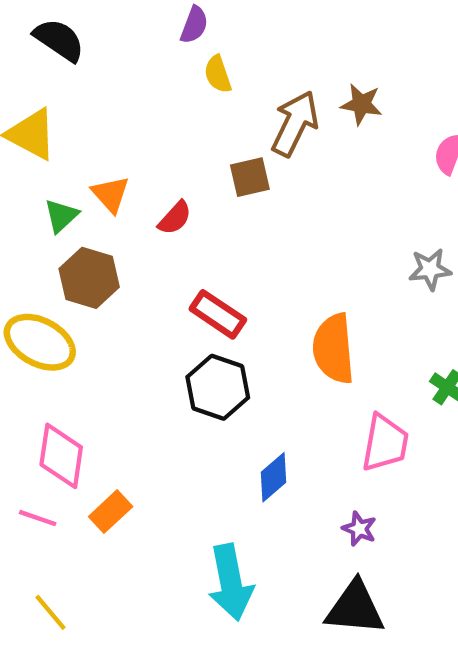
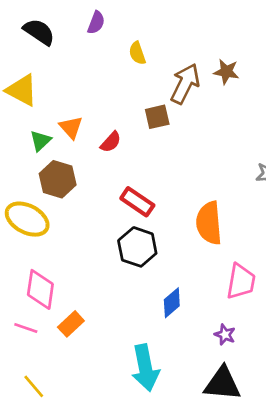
purple semicircle: (194, 25) -> (96, 23), moved

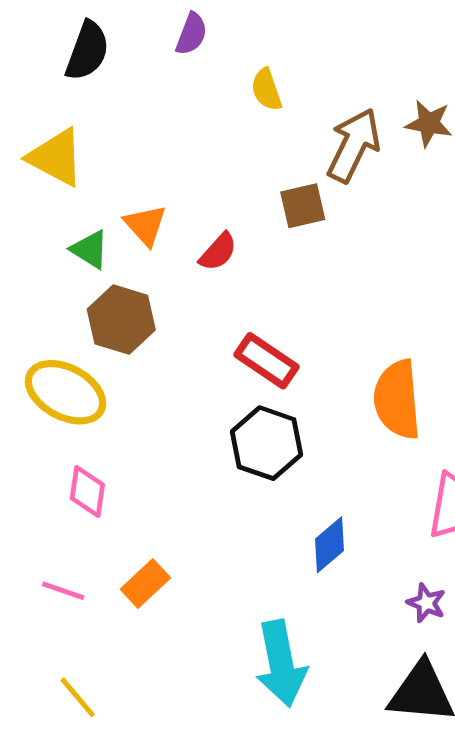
black semicircle: (39, 32) -> (87, 51), turned 76
green triangle: (40, 141) -> (90, 249), turned -45
pink diamond: (40, 289) -> (87, 492), moved, size x0.7

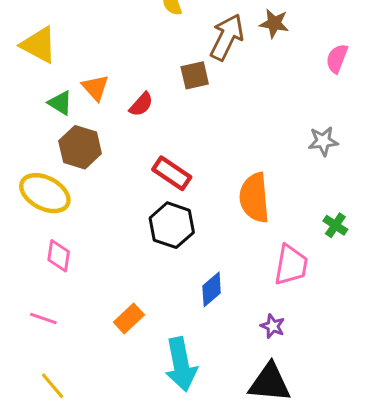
orange rectangle: (145, 584) -> (129, 318), moved

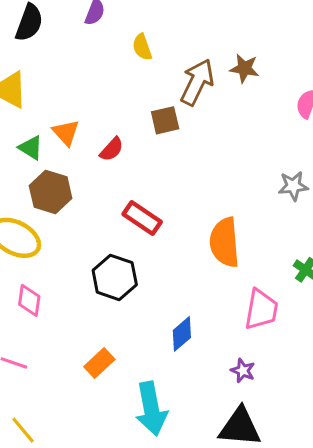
black hexagon: (172, 225) -> (115, 277), moved

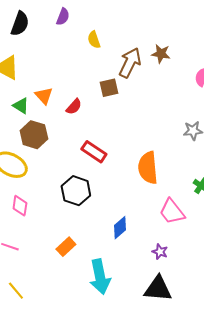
pink trapezoid: (261, 310) -> (172, 212), turned 132

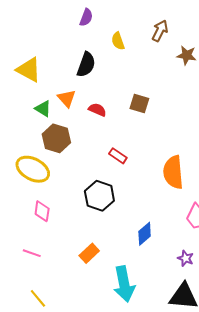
black semicircle: (20, 24) -> (86, 65), moved
brown arrow: (130, 63) -> (160, 31), moved, size x0.7
brown square: (109, 88) -> (139, 104), moved, turned 30
red semicircle: (74, 107) -> (97, 110), turned -108
red rectangle: (94, 152) -> (118, 156), size x0.7

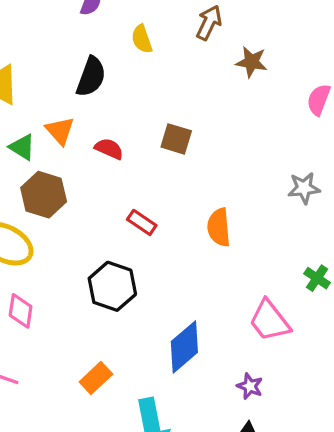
orange semicircle: (173, 172) -> (219, 227), moved, size x0.7
blue diamond: (145, 234) -> (184, 347), size x1.4

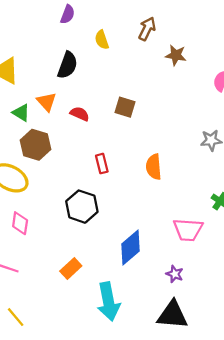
red rectangle: (142, 222) -> (102, 164), turned 42
pink trapezoid: (270, 321) -> (188, 230), turned -48

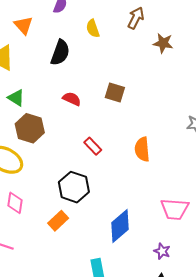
orange triangle: (47, 102) -> (23, 25), moved
red rectangle: (102, 164) -> (93, 146), turned -30
orange rectangle: (71, 268) -> (58, 221), moved

